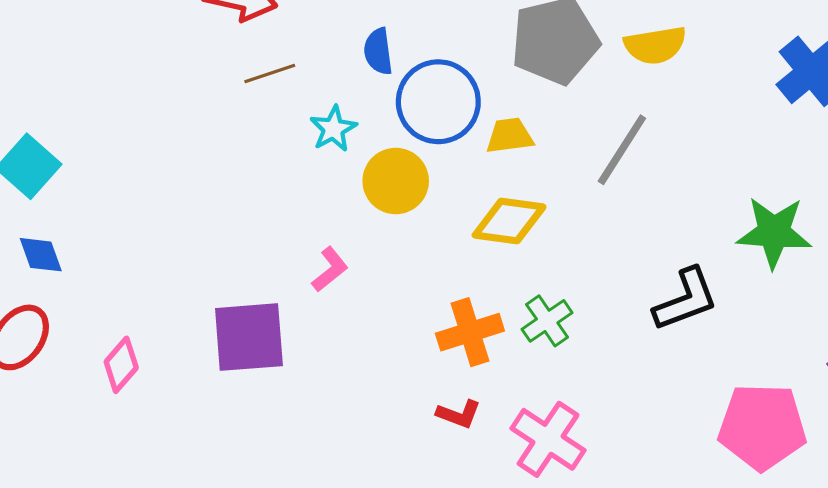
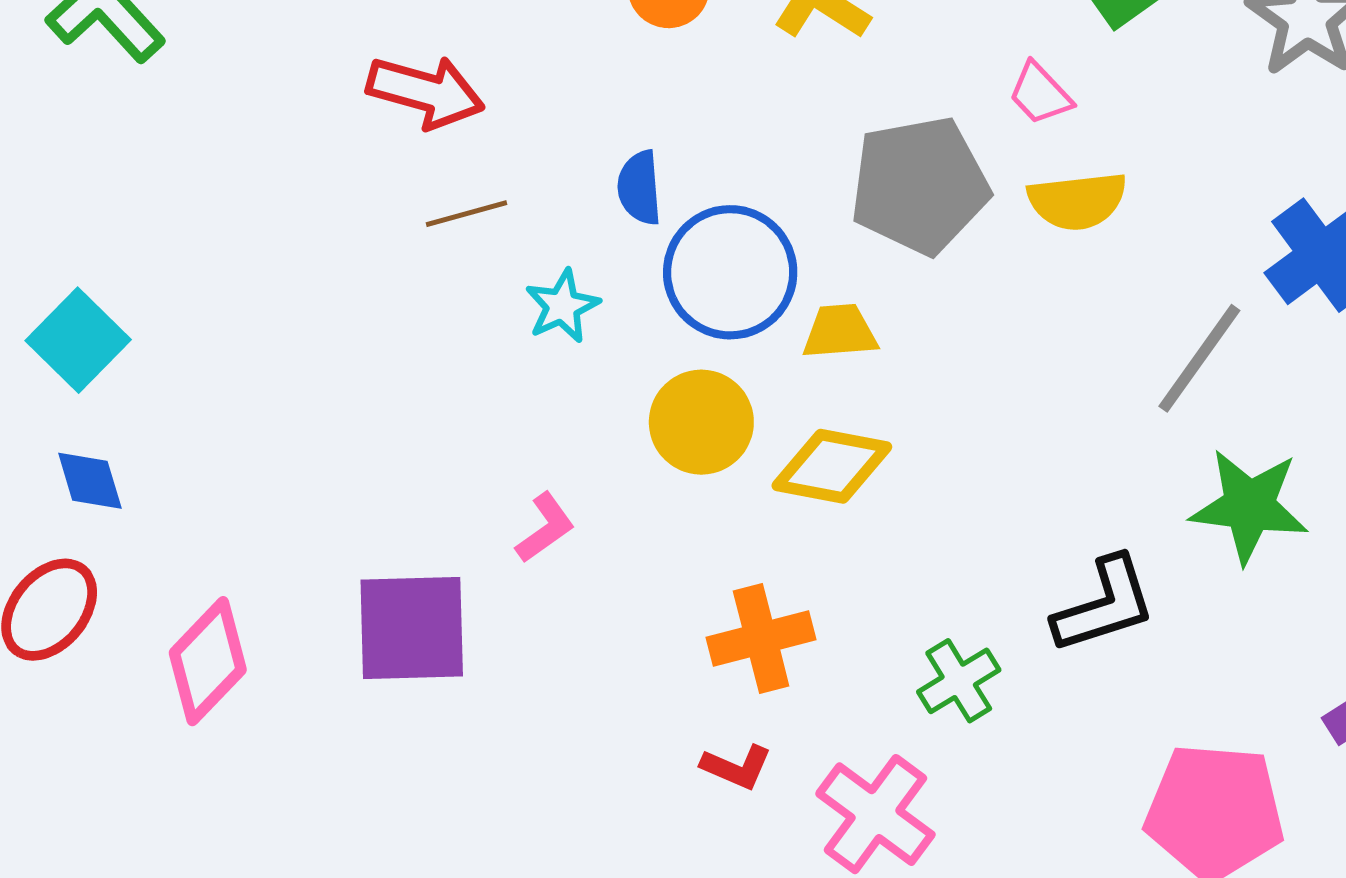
gray line: (622, 150) -> (1199, 358), moved
yellow circle: (396, 181) -> (701, 422), moved
green cross: (547, 321) -> (959, 681), moved
pink diamond: (121, 365) -> (208, 661), size x1.4

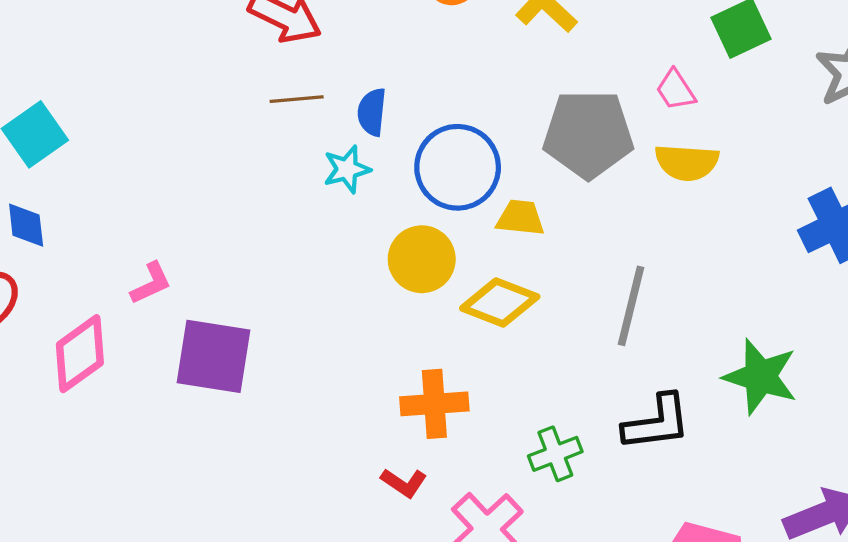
blue semicircle: (639, 188) -> (372, 112), moved
gray line: (1199, 358) -> (631, 306), moved, turned -32
pink L-shape: (545, 528) -> (151, 283), moved

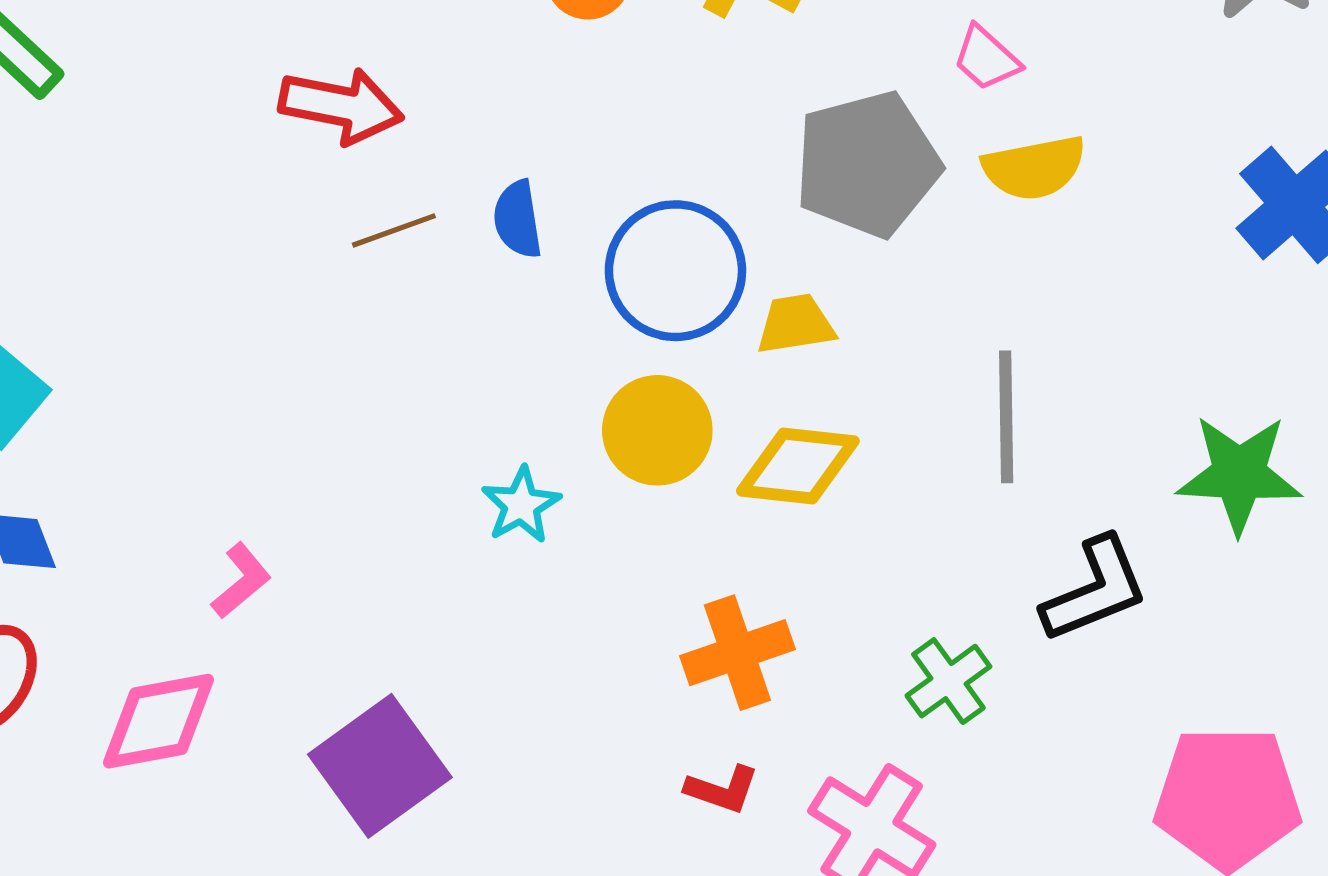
cyan star: (347, 169) -> (521, 505), moved
pink diamond: (80, 354) -> (159, 721), turned 40
purple square: (213, 356) -> (380, 766), moved, turned -30

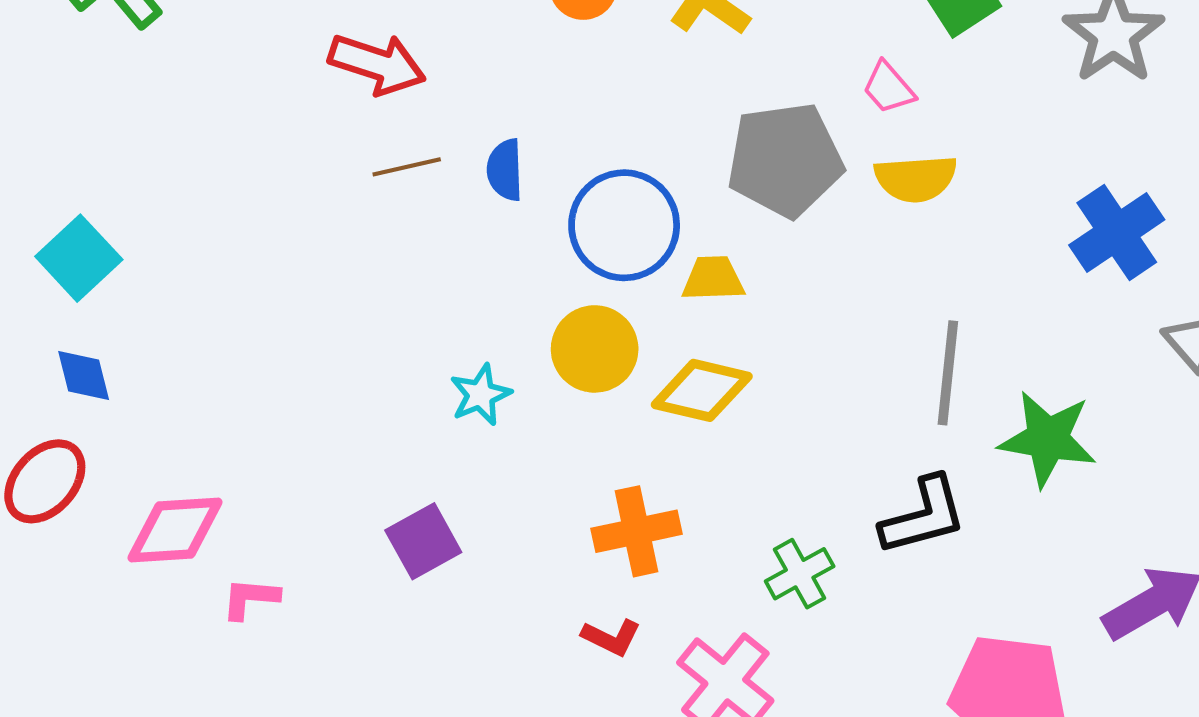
gray line: (1006, 417) -> (948, 373), moved
pink L-shape: (241, 581) -> (250, 598), moved, turned -142
purple square: (380, 766) -> (423, 541), moved, size x0.7

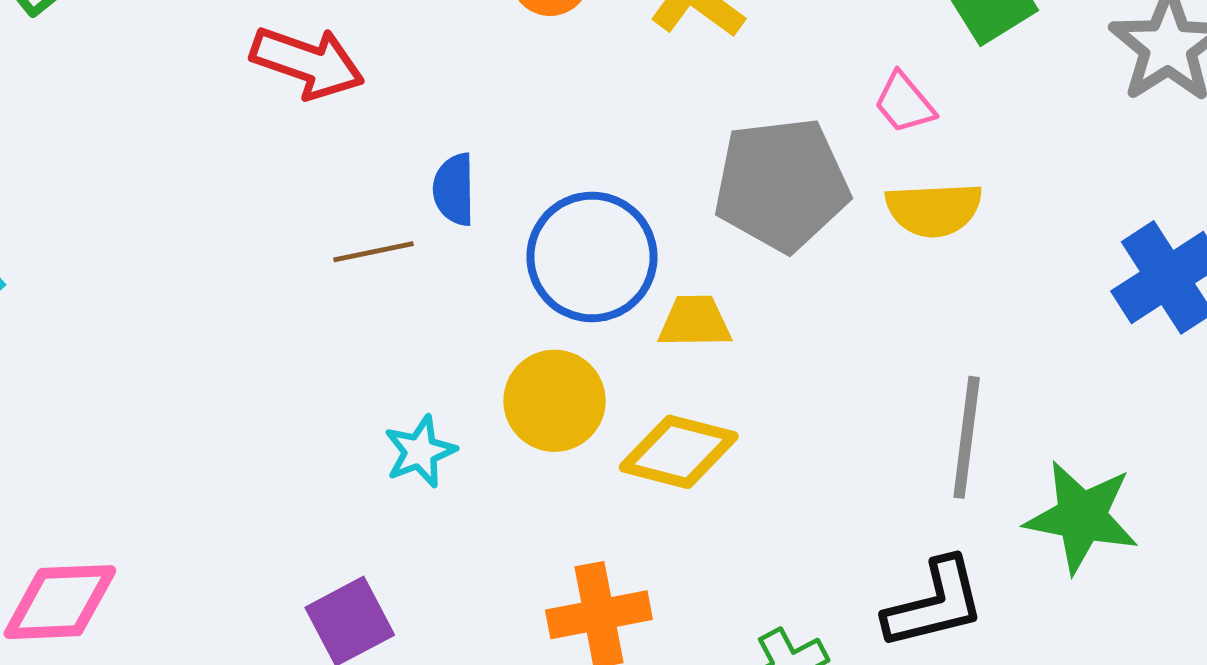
brown line: (407, 167) -> (373, 252), moved

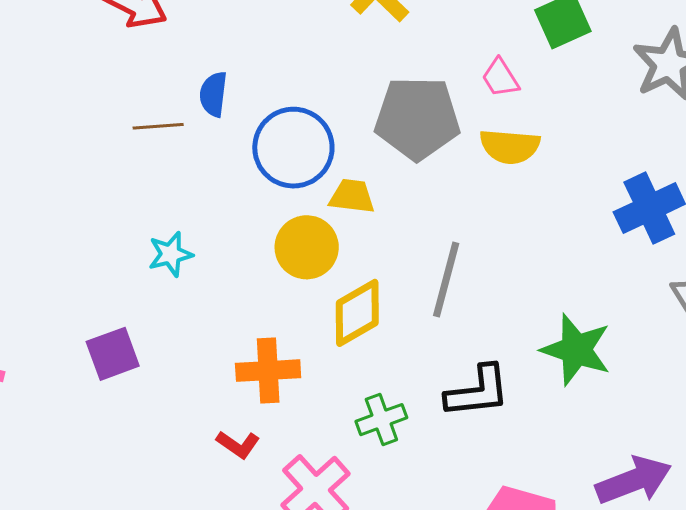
yellow circle: (555, 401) -> (307, 247), moved
gray line: (967, 437) -> (446, 280), moved
yellow diamond: (679, 452) -> (357, 313), moved, turned -52

